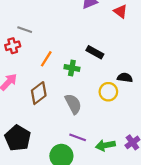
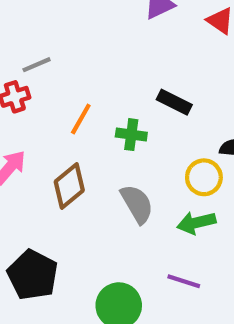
gray line: (25, 30) -> (37, 65), turned -40
purple line: (78, 137) -> (184, 281), moved
green arrow: (105, 145) -> (196, 223), moved

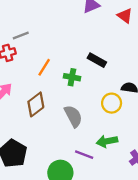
green arrow: (196, 223) -> (107, 141), moved
purple line: (184, 281) -> (84, 155), moved

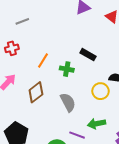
gray line: (21, 35) -> (22, 21), moved

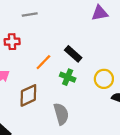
black rectangle: (88, 55) -> (73, 54), moved
yellow circle: (100, 91) -> (104, 79), moved

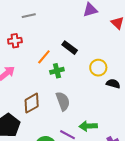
green cross: (68, 77) -> (57, 71), moved, turned -32
brown diamond: (28, 95) -> (32, 103), moved

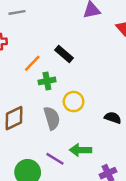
yellow circle: (98, 68) -> (74, 102), moved
black semicircle: (113, 84) -> (113, 118), moved

